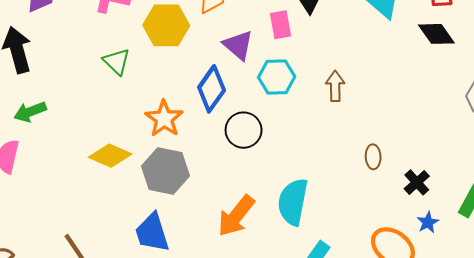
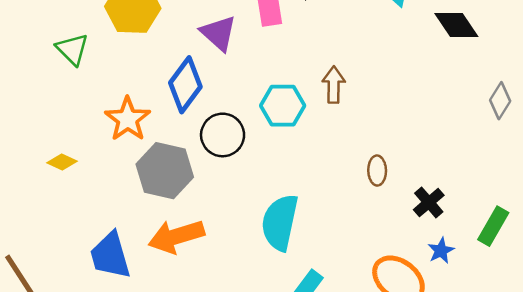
cyan hexagon: (277, 77) -> (283, 106), moved
yellow diamond: (110, 156) -> (62, 162), size x0.6
gray hexagon: (165, 171) -> (165, 171), moved
orange arrow: (236, 216) -> (176, 236), moved, turned 33

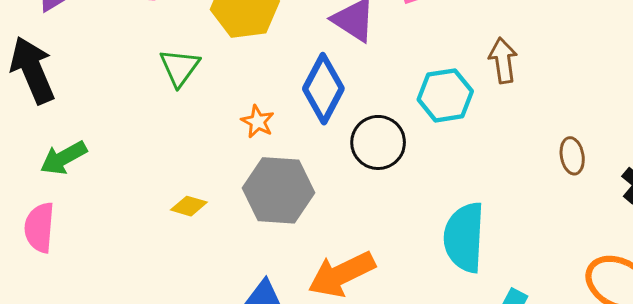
green triangle: (72, 49) -> (180, 68), turned 30
orange star: (128, 119) -> (258, 122), moved, size x0.6
gray hexagon: (165, 171) -> (278, 190), moved

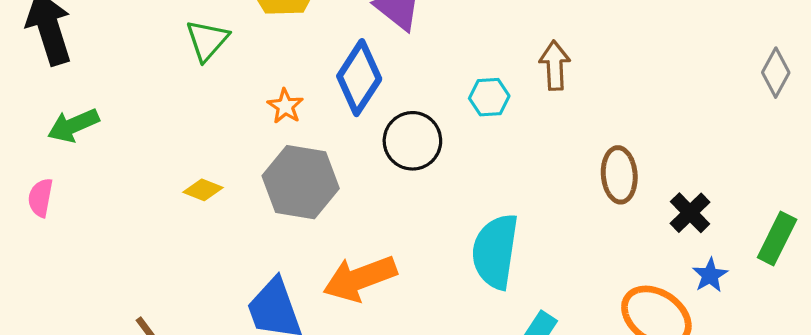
cyan hexagon: (445, 95) -> (489, 97), size x0.7
brown ellipse: (572, 156) -> (619, 175), size x1.4
pink semicircle: (39, 227) -> (40, 198), size x0.7

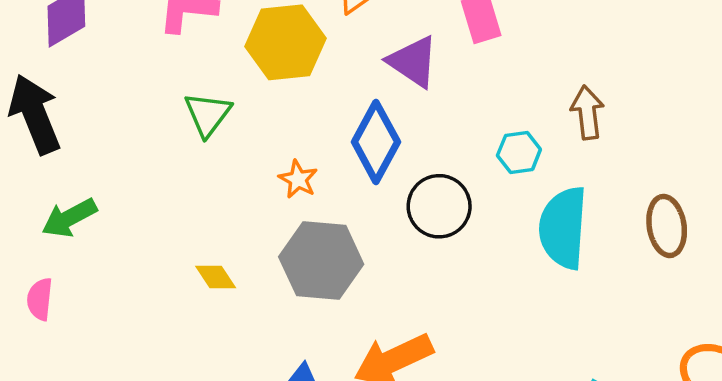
yellow diamond: (203, 190) -> (216, 277), turned 39
cyan semicircle: (495, 251) -> (563, 228), moved

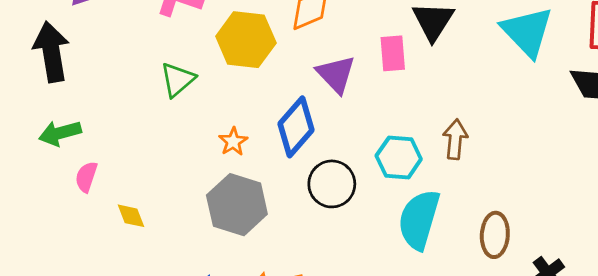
cyan hexagon: (519, 152) -> (399, 157), size x1.4
yellow diamond: (216, 277) -> (131, 216), moved
pink semicircle: (40, 299) -> (86, 177), moved

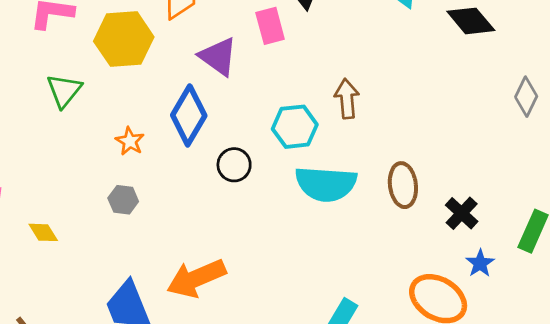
black circle: (332, 184) -> (234, 165), size x0.7
gray hexagon: (237, 205) -> (123, 200), moved, size x0.5
cyan semicircle: (419, 220) -> (326, 184), turned -92

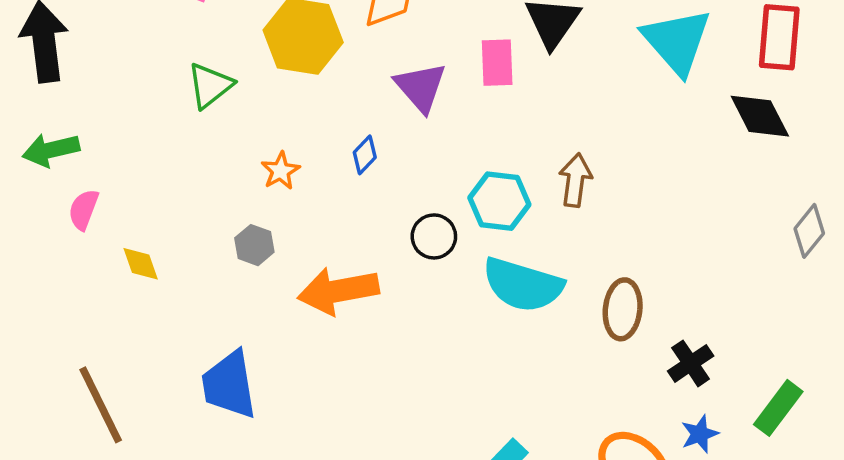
blue diamond: (189, 115) -> (365, 155), size x0.5
black circle: (234, 165) -> (434, 236), moved
orange arrow: (196, 278) -> (338, 291), moved

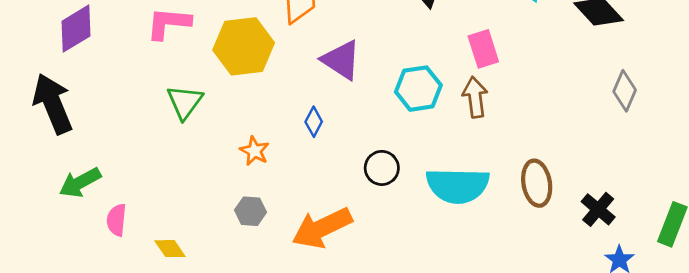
pink rectangle: (497, 63) -> (483, 49), moved
cyan hexagon: (499, 201) -> (418, 89), moved
gray diamond: (809, 231) -> (625, 91), moved

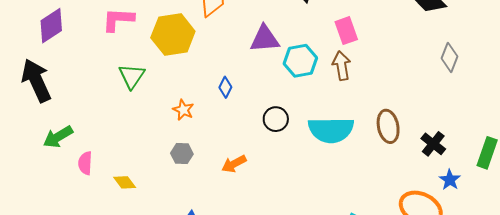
purple triangle: (341, 60) -> (265, 39), moved, turned -36
orange arrow: (322, 228) -> (234, 164), size x0.6

